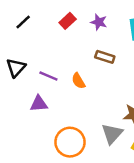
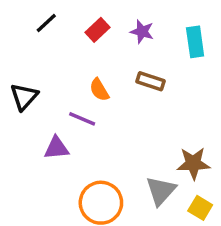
black line: (23, 22) -> (46, 23), moved
purple line: (48, 76) -> (82, 119), moved
orange semicircle: (78, 81) -> (99, 90), moved

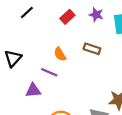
red rectangle: (98, 30) -> (67, 17), moved
purple star: (142, 32) -> (96, 15), moved

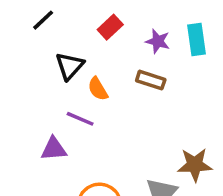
purple star: (96, 15) -> (158, 41), moved
black triangle: (13, 58) -> (70, 66), moved

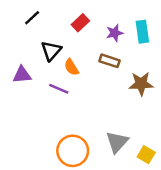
purple star: (158, 41) -> (115, 33), turned -30
purple triangle: (54, 149) -> (22, 75), moved
brown star: (195, 165) -> (141, 84), moved

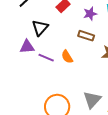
orange semicircle: (71, 67) -> (67, 57), moved
purple triangle: (22, 75) -> (27, 47), moved

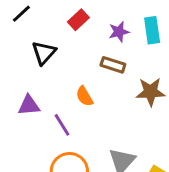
purple triangle: (27, 47) -> (29, 105), moved
purple line: (46, 58) -> (62, 125), moved, turned 35

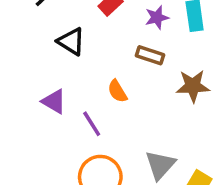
black triangle: (44, 53) -> (71, 41), turned -40
purple triangle: (29, 105) -> (54, 101), turned 35

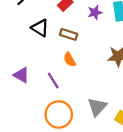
brown rectangle: (150, 55) -> (69, 34), moved
purple triangle: (54, 101) -> (21, 75), moved

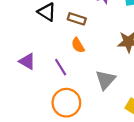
gray triangle: (97, 107) -> (105, 80), moved

